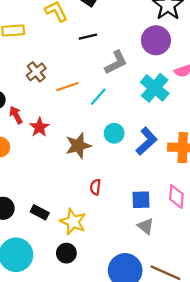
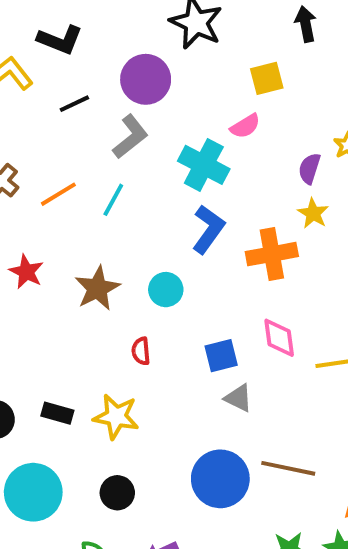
purple circle: (156, 40) -> (146, 79), moved
cyan circle: (114, 133) -> (166, 290), moved
blue L-shape: (147, 141) -> (208, 229), moved
black circle: (66, 253) -> (117, 493), moved

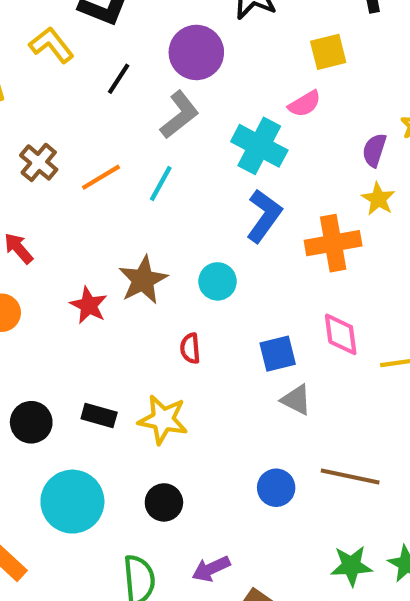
black line: (74, 104) -> (119, 79), turned -32
red star: (26, 272) -> (89, 305), moved
blue circle: (220, 479) -> (276, 488), size x0.6

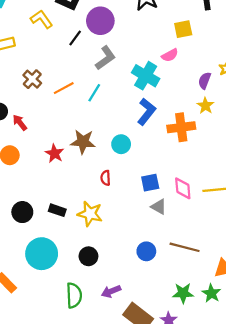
purple circle: (196, 52) -> (100, 21), moved
brown star: (143, 280) -> (83, 142), turned 30
pink diamond: (341, 334) -> (183, 188), moved

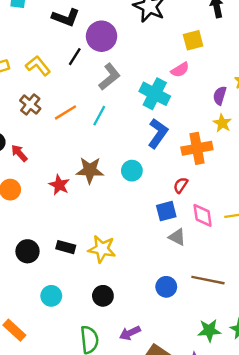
yellow L-shape: (41, 19) -> (38, 66), moved
red semicircle: (106, 178) -> (181, 185), moved, turned 40
cyan circle: (42, 254) -> (51, 296), size x0.6

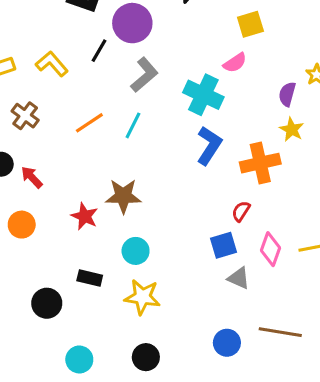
brown cross: (30, 104) -> (25, 116), moved
cyan circle: (132, 171) -> (136, 251), moved
pink diamond: (203, 215) -> (270, 249), turned 30
black rectangle: (66, 247) -> (90, 278), moved

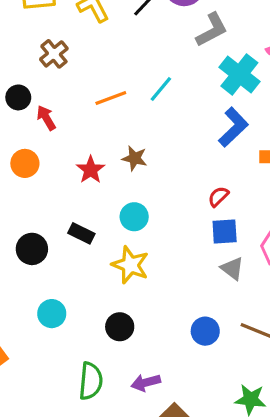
gray L-shape: (144, 75) -> (212, 30), moved
orange line: (89, 123) -> (111, 98), moved
brown star: (123, 196) -> (135, 158), size x0.7
red semicircle: (241, 211) -> (218, 197), moved

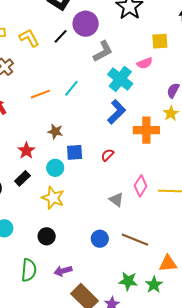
red star: (91, 170) -> (26, 151), moved
blue square: (225, 232) -> (75, 152), moved
black rectangle: (81, 233) -> (22, 178), turned -70

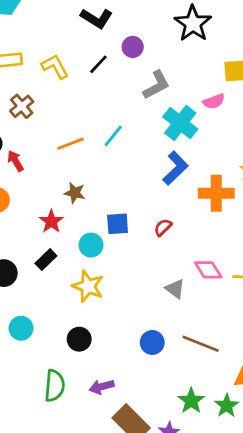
purple circle: (86, 24) -> (133, 47), size x0.6
brown star: (55, 131) -> (75, 193), moved
pink diamond: (141, 186) -> (208, 270), turned -65
green star: (128, 281) -> (191, 401), turned 30

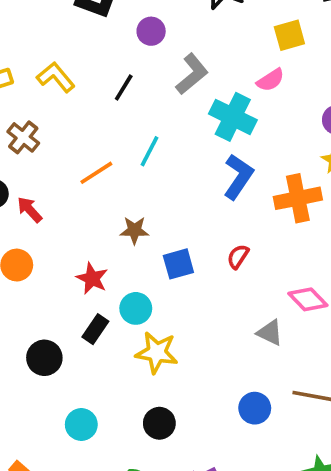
black line: (98, 64) -> (124, 87), moved
brown star: (75, 193) -> (134, 230), moved
cyan circle: (91, 245) -> (136, 308), moved

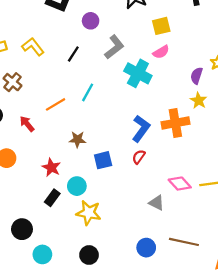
yellow square: (289, 35) -> (161, 26), moved
blue L-shape: (238, 177) -> (141, 129), moved
red arrow: (30, 210) -> (27, 124), moved
black circle: (44, 358) -> (22, 229), moved

